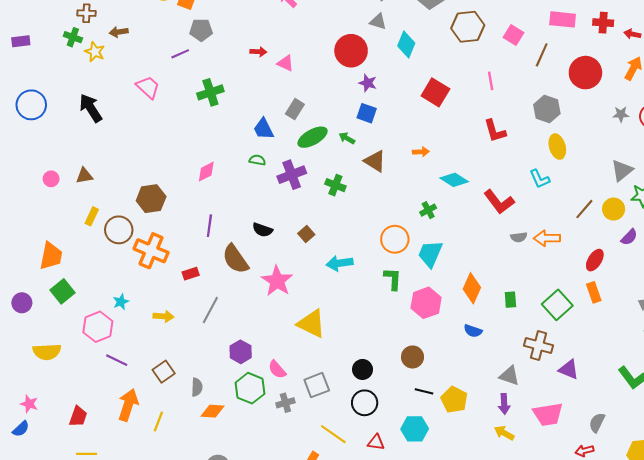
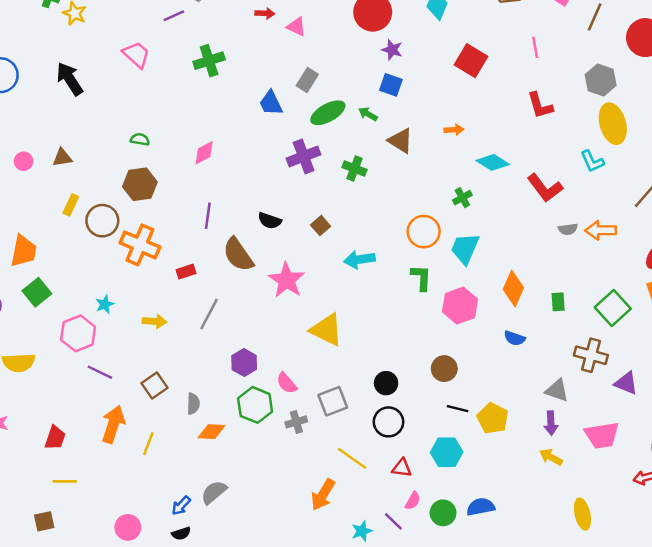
yellow ellipse: (557, 147) -> (613, 124), size x1.4
green semicircle: (257, 160) -> (140, 139), moved

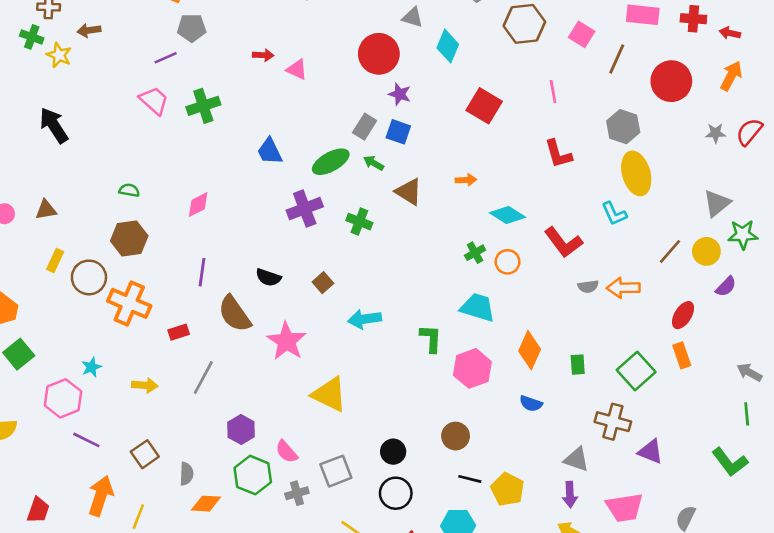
pink trapezoid: (136, 55) -> (154, 101), moved
gray rectangle: (307, 80) -> (365, 127), moved
orange circle: (424, 232) -> (508, 262), moved, size x0.7
cyan trapezoid: (465, 249) -> (478, 307), turned 84

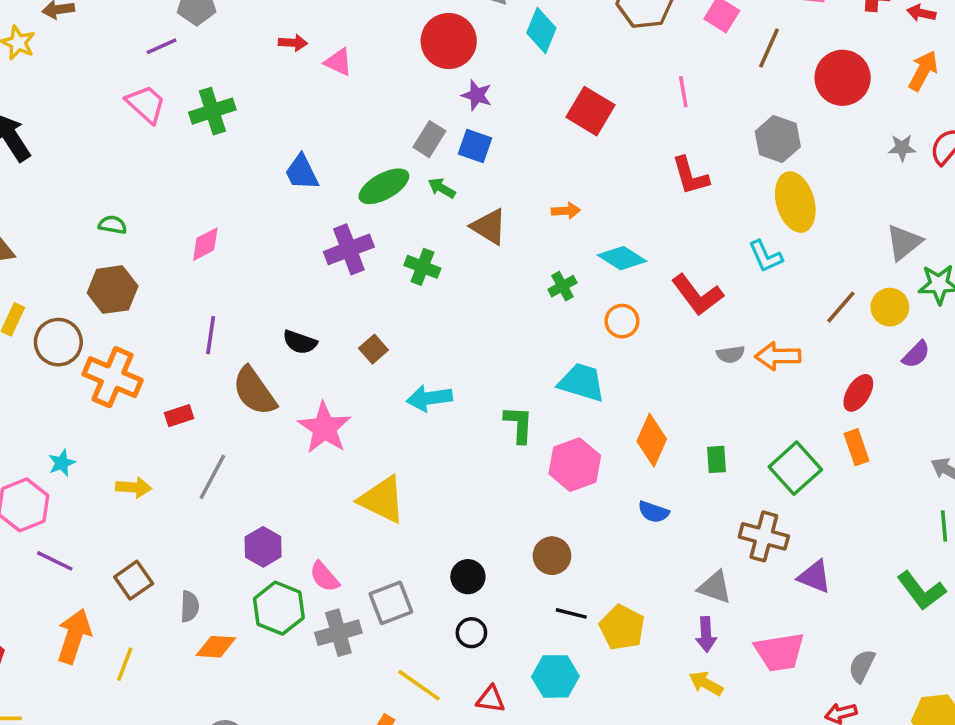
green cross: (475, 253) -> (562, 286), moved
gray cross: (297, 493) -> (338, 633), size x1.4
black circle: (396, 493) -> (471, 633), size x0.7

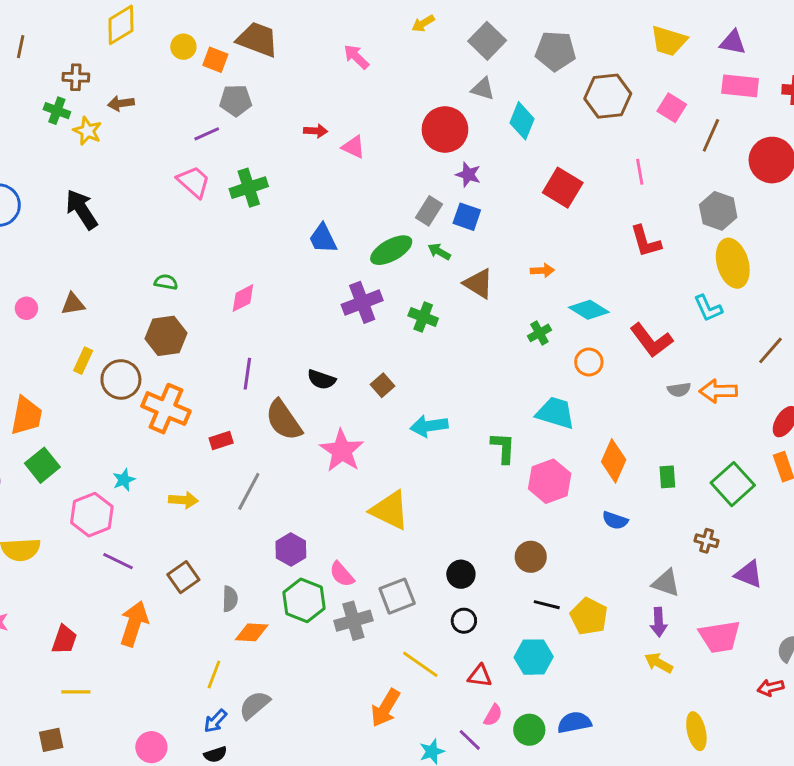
brown cross: (764, 536) -> (707, 541), size x0.6
yellow line: (125, 664) -> (214, 674), moved

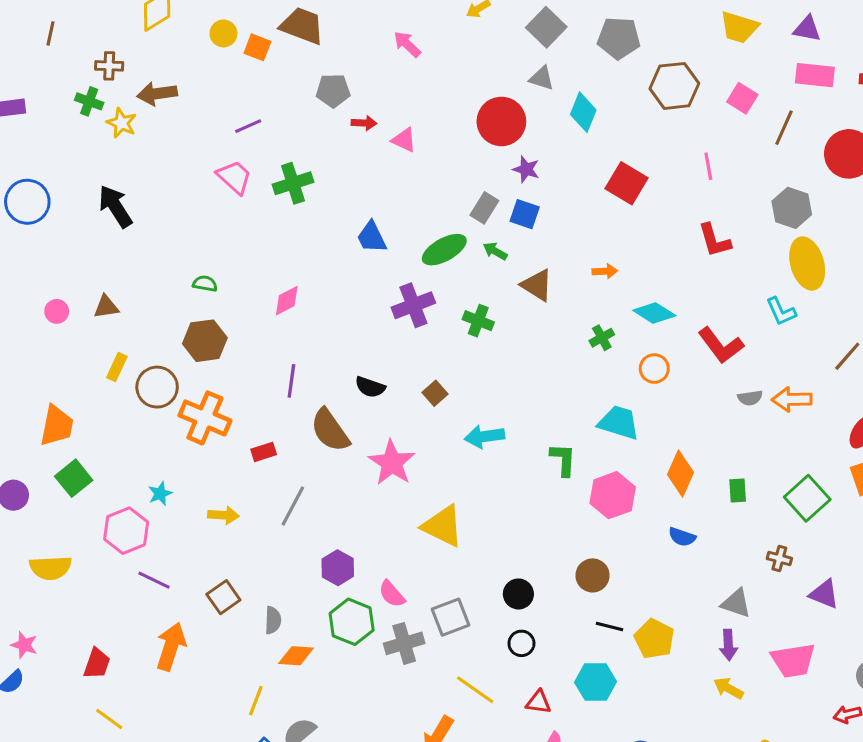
gray pentagon: (236, 100) -> (333, 91), moved
brown arrow: (121, 103) -> (157, 94), size x1.4
yellow line: (76, 692) -> (109, 719), turned 36

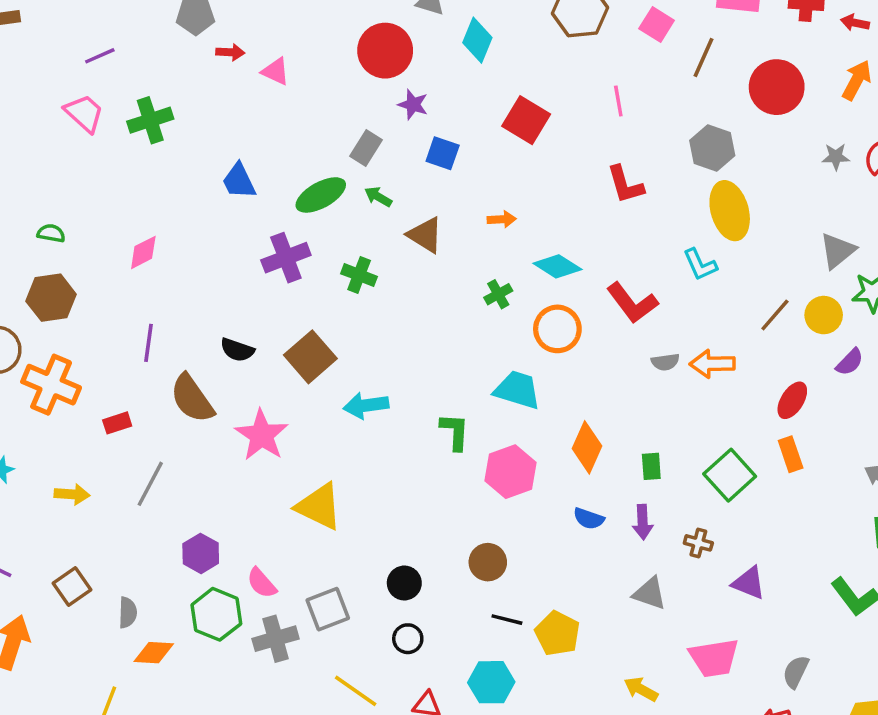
blue square: (525, 214) -> (443, 153), moved
orange circle: (654, 369) -> (557, 329), size x1.4
brown square: (435, 393) -> (310, 357), size x1.8
purple arrow: (728, 645) -> (643, 522), moved

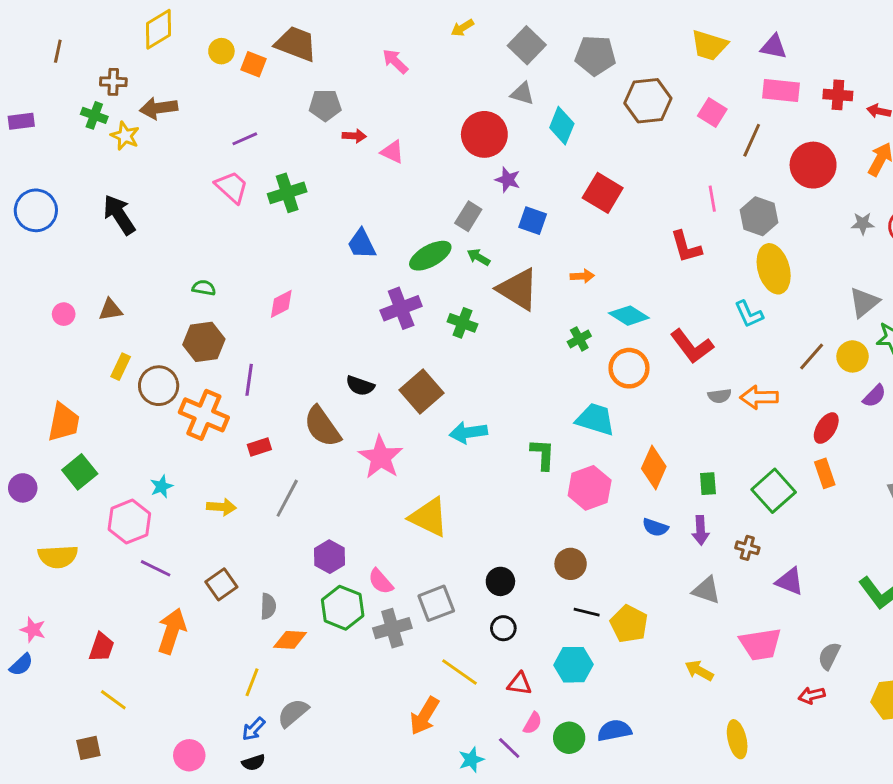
pink line: (618, 101) -> (712, 199), moved
brown triangle: (425, 235) -> (518, 289), size x1.4
purple line: (149, 343) -> (249, 380), moved

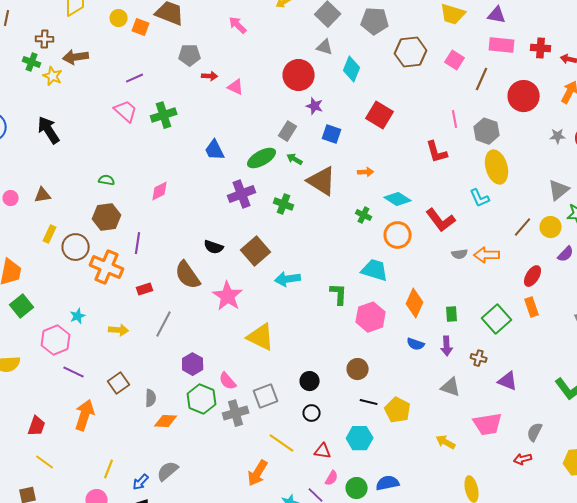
green cross: (579, 339) -> (364, 215), turned -35
yellow line: (252, 682) -> (109, 469), moved

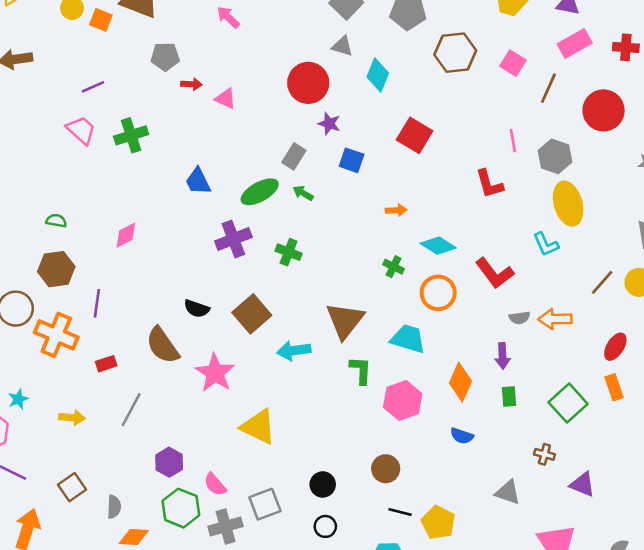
pink rectangle: (502, 45) -> (575, 43), turned -35
brown triangle: (322, 181) -> (345, 320), moved, turned 36
purple arrow: (447, 346) -> (502, 356), moved

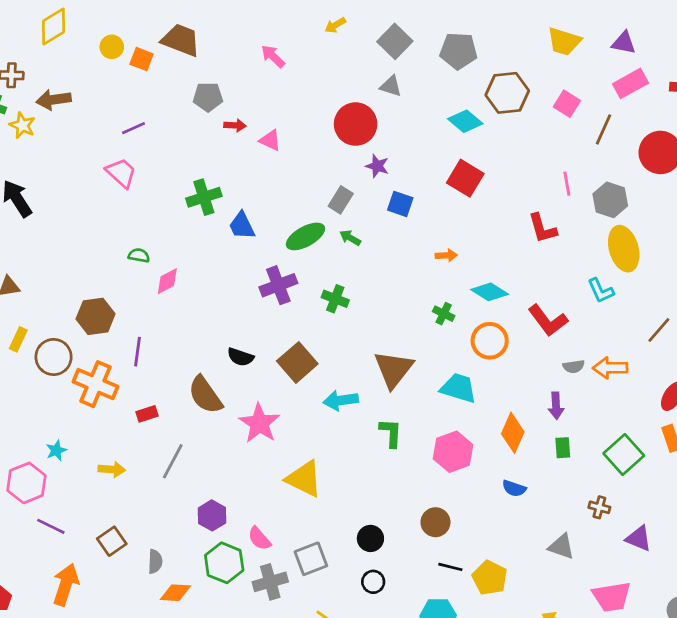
cyan diamond: (378, 75) -> (465, 121), moved, turned -72
green cross: (131, 135) -> (204, 197), moved
green semicircle: (56, 221) -> (139, 255), moved
green L-shape: (361, 370) -> (391, 433), moved

